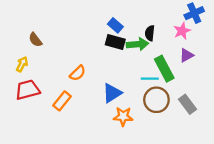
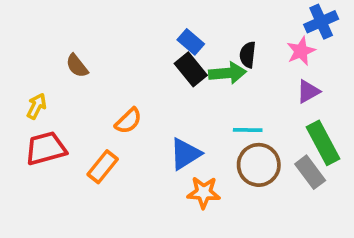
brown semicircle: (35, 40) -> (77, 66), moved
black rectangle: (115, 42) -> (191, 69), turned 36
green rectangle: (164, 69) -> (323, 143), moved

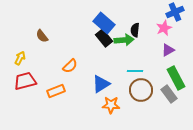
blue rectangle: (191, 42) -> (104, 23), size x1.5
orange rectangle: (103, 167) -> (56, 91), turned 30

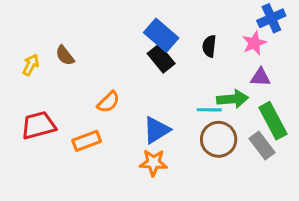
green arrow: (124, 40) -> (233, 99), moved
purple triangle: (168, 50) -> (260, 77), turned 32
yellow arrow: (20, 58) -> (31, 65), moved
orange star: (111, 105) -> (153, 163), moved

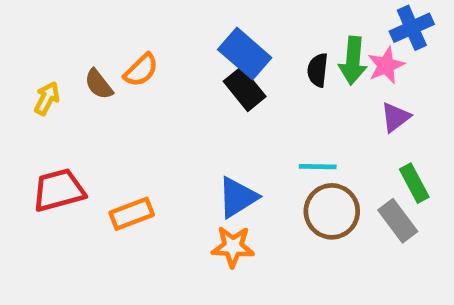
purple triangle: (260, 77) -> (395, 117), turned -40
green arrow: (233, 99) -> (353, 61), moved, turned 100
orange semicircle: (108, 102) -> (141, 70), moved
green rectangle: (273, 121) -> (414, 183), size x0.7

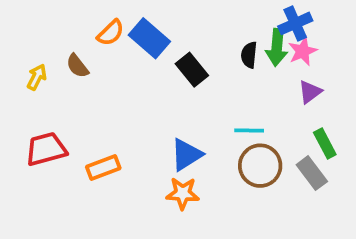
blue cross: (412, 28) -> (295, 23), moved
blue rectangle: (245, 54) -> (149, 38), moved
orange semicircle: (141, 70) -> (111, 33), moved

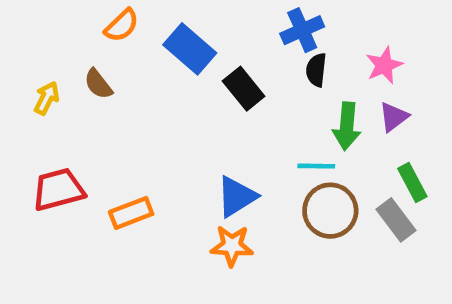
blue cross: (295, 23) -> (302, 30), moved
orange semicircle: (111, 33) -> (122, 25), moved
green arrow: (277, 47) -> (347, 126), moved

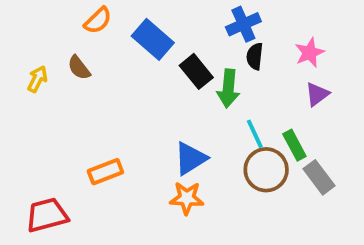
green arrow: (347, 126) -> (228, 88), moved
cyan line: (316, 166) -> (255, 134), turned 64
green rectangle: (412, 182) -> (294, 145), moved
red trapezoid: (58, 190) -> (47, 215), moved

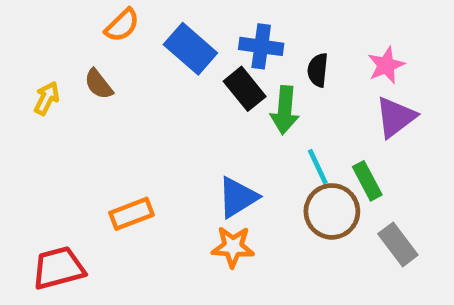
blue cross: (243, 24) -> (261, 46), moved, turned 32
purple triangle: (317, 94) -> (396, 117), size x1.4
gray rectangle: (319, 177) -> (398, 244), moved

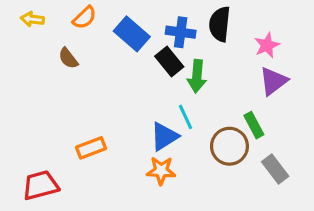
black semicircle: (318, 70) -> (220, 24), moved, size x1.5
yellow arrow: (47, 98) -> (32, 19), moved, turned -110
cyan line: (318, 167) -> (185, 117), moved

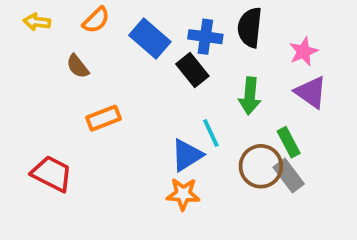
green arrow: (197, 76) -> (250, 96), moved
purple triangle: (273, 81) -> (311, 92), turned -48
orange rectangle: (91, 148) -> (104, 118), moved
gray rectangle: (275, 169) -> (289, 176), moved
red trapezoid: (41, 185) -> (52, 174), moved, turned 42

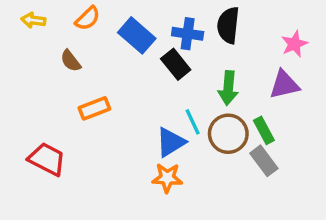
pink star: (303, 52) -> (294, 44), moved
purple triangle: (311, 92) -> (284, 85), turned -48
brown circle: (261, 166) -> (228, 134), moved

